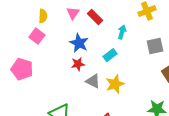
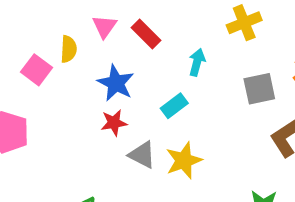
yellow semicircle: (43, 16) -> (69, 49), moved

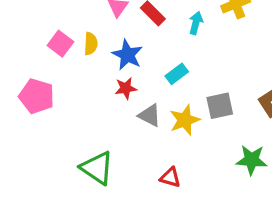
yellow semicircle: (69, 49) -> (91, 44), moved
cyan arrow: (197, 62) -> (196, 23), moved
gray square: (259, 89) -> (220, 106), moved

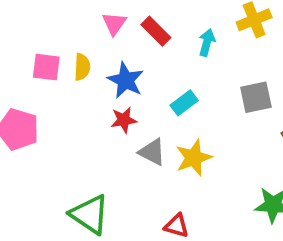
pink square: (60, 44) -> (46, 67), turned -30
gray square: (220, 106) -> (256, 97), moved

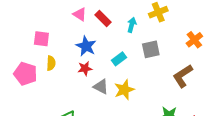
pink triangle: (114, 24) -> (80, 14), turned -32
yellow semicircle: (82, 67) -> (51, 63), moved
gray square: (256, 97) -> (151, 49), moved

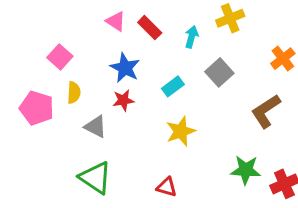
pink square: (41, 39) -> (60, 57), turned 35
gray square: (151, 49) -> (219, 72), turned -30
gray triangle: (101, 87) -> (96, 127), moved

